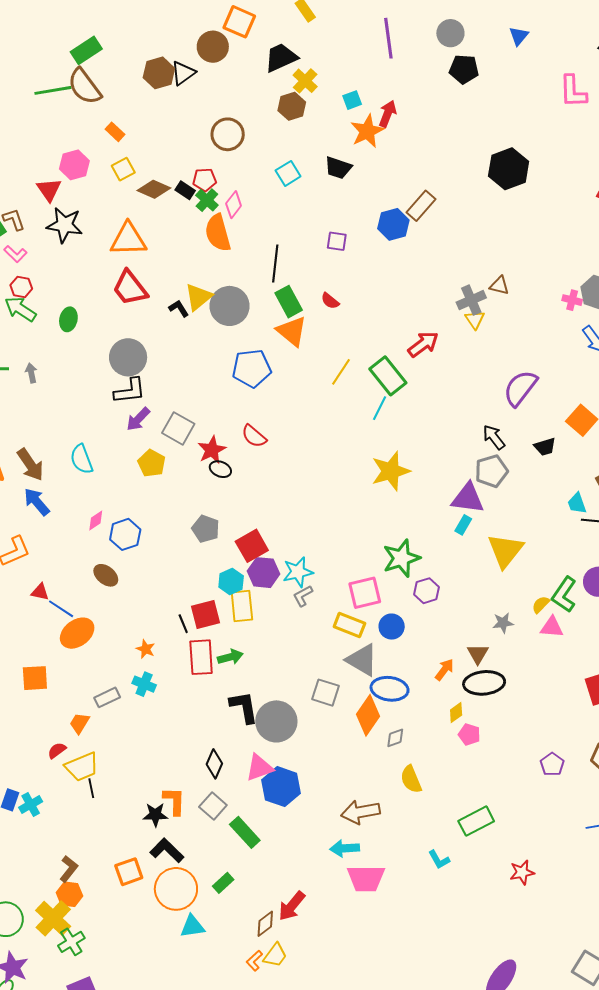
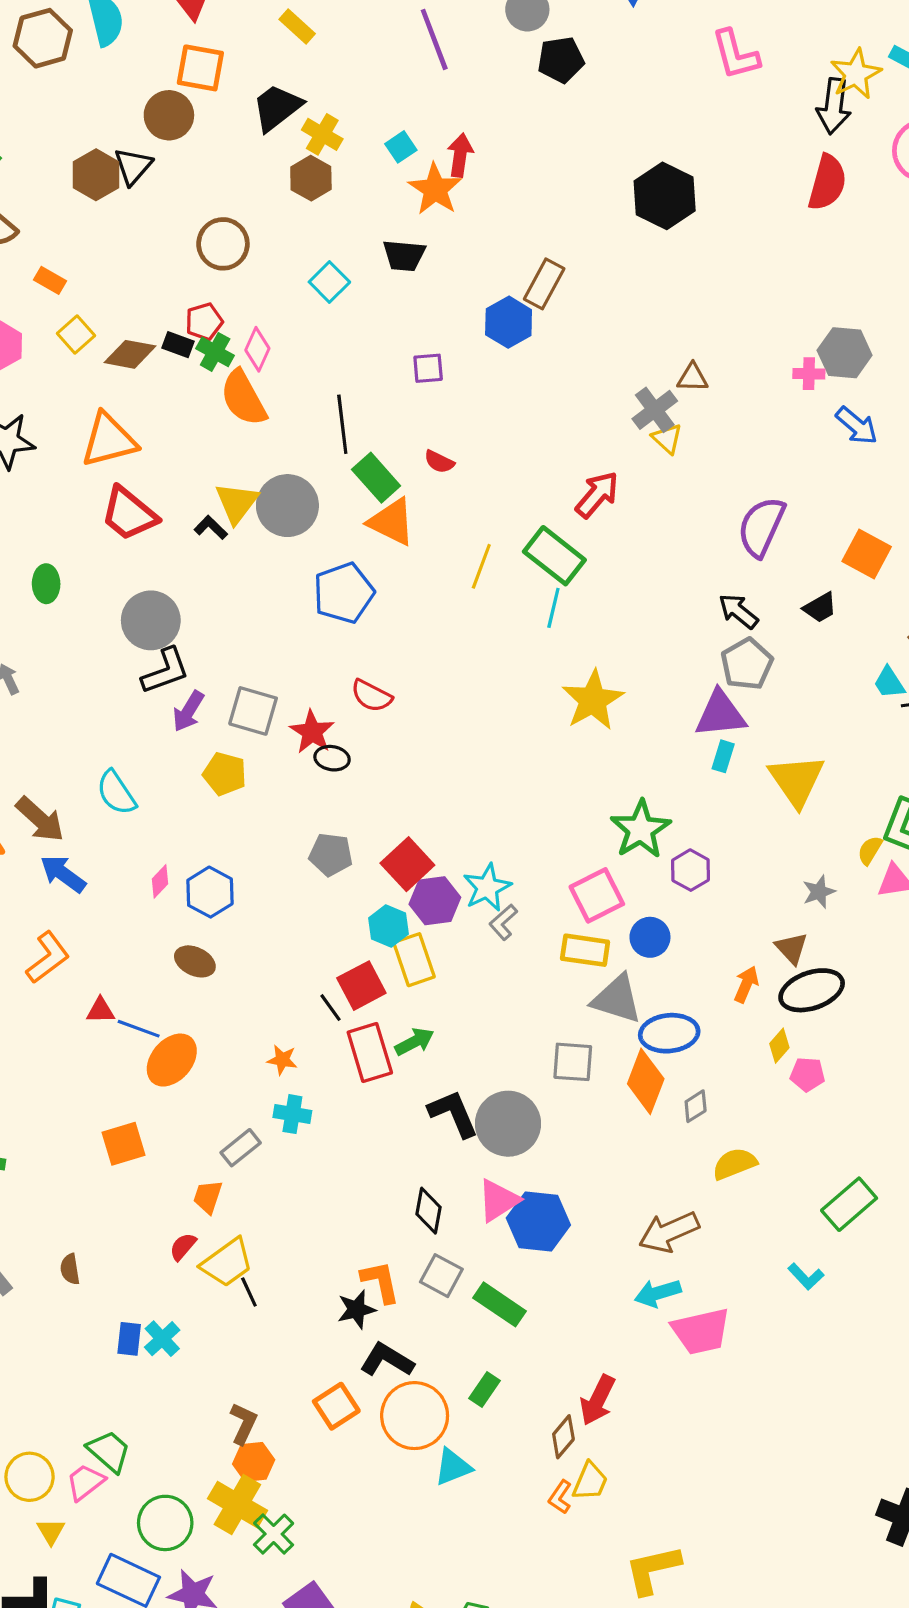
yellow semicircle: (411, 779) -> (735, 1164), turned 104

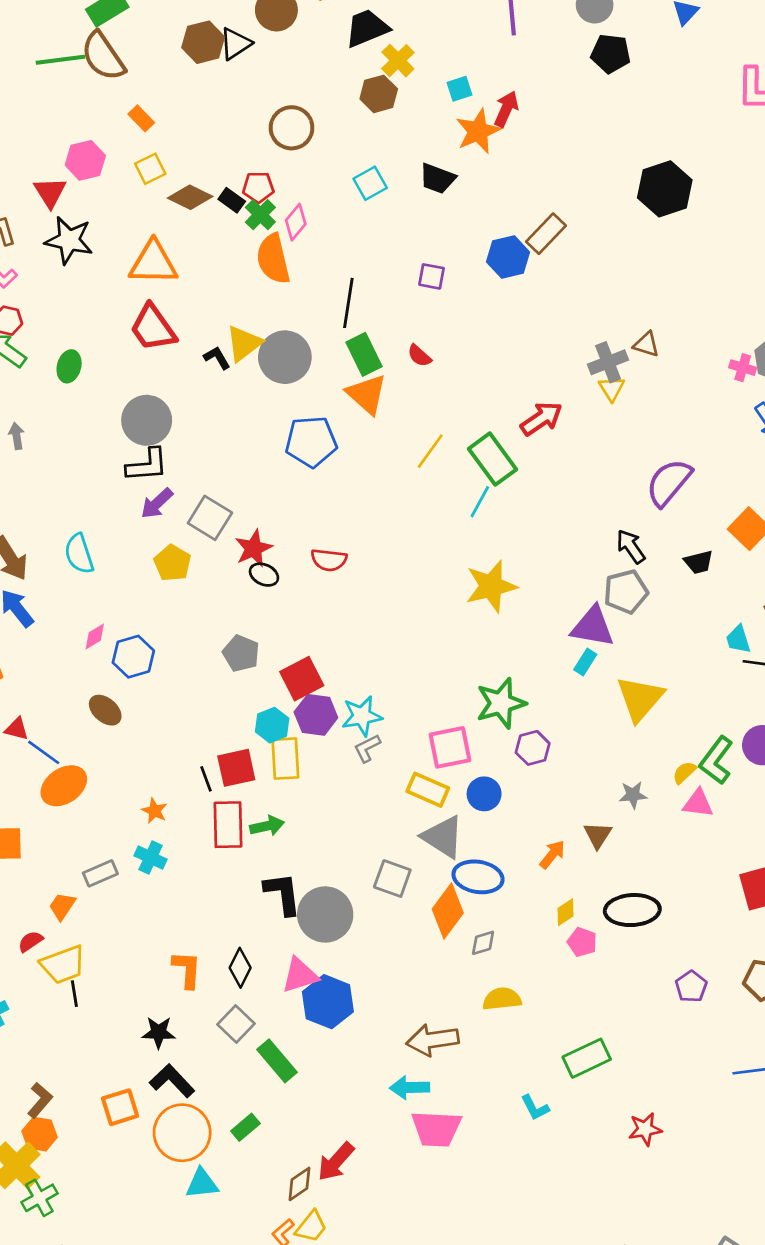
red semicircle: (371, 696) -> (329, 560), moved, turned -36
black ellipse: (812, 990) -> (632, 910), moved
orange L-shape: (380, 1282) -> (187, 969), moved

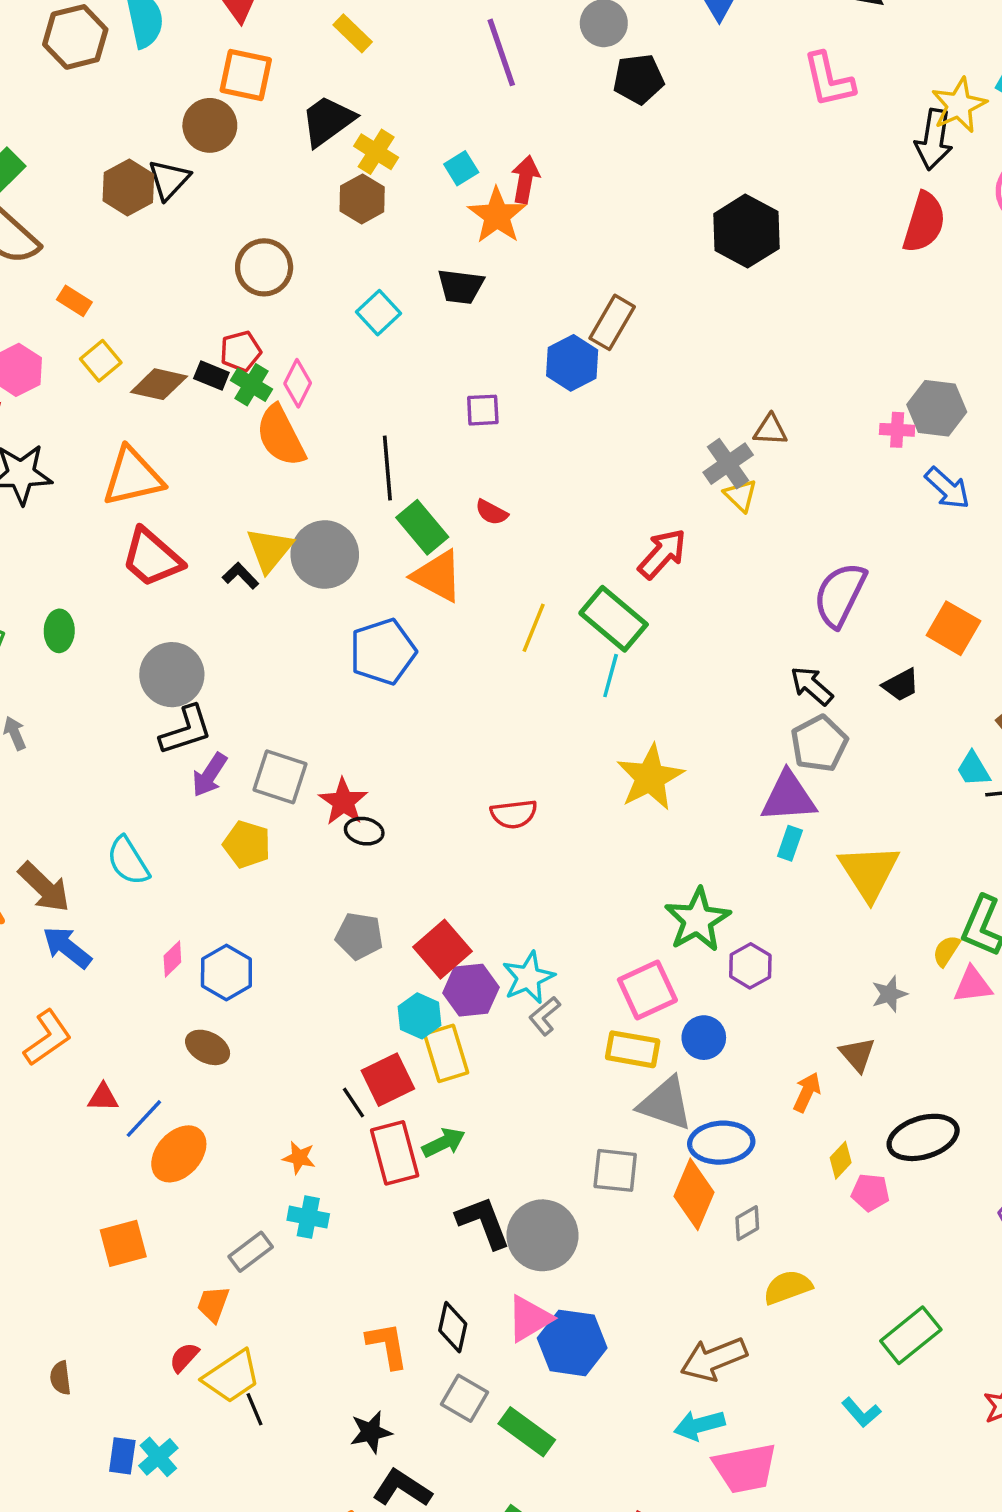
red semicircle: (329, 560) -> (514, 814), moved
blue line: (44, 752) -> (144, 1119), turned -69

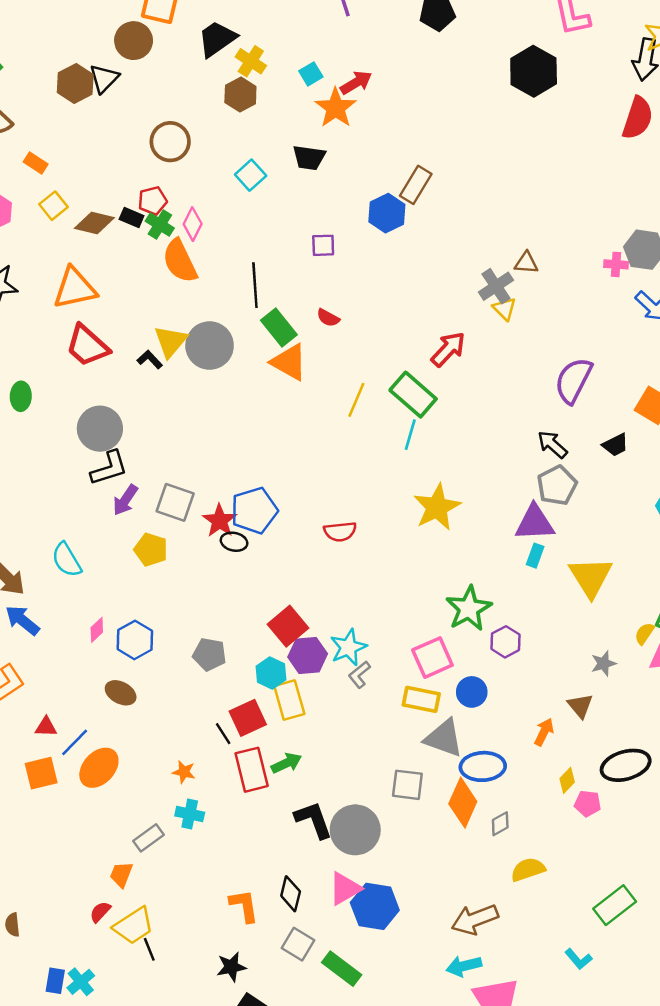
red arrow: (525, 179) -> (356, 83), turned 48
black hexagon: (746, 231) -> (534, 71), moved
blue pentagon: (383, 652) -> (254, 510), moved
gray pentagon: (359, 936) -> (209, 654), moved
orange square: (123, 1243) -> (41, 773), moved

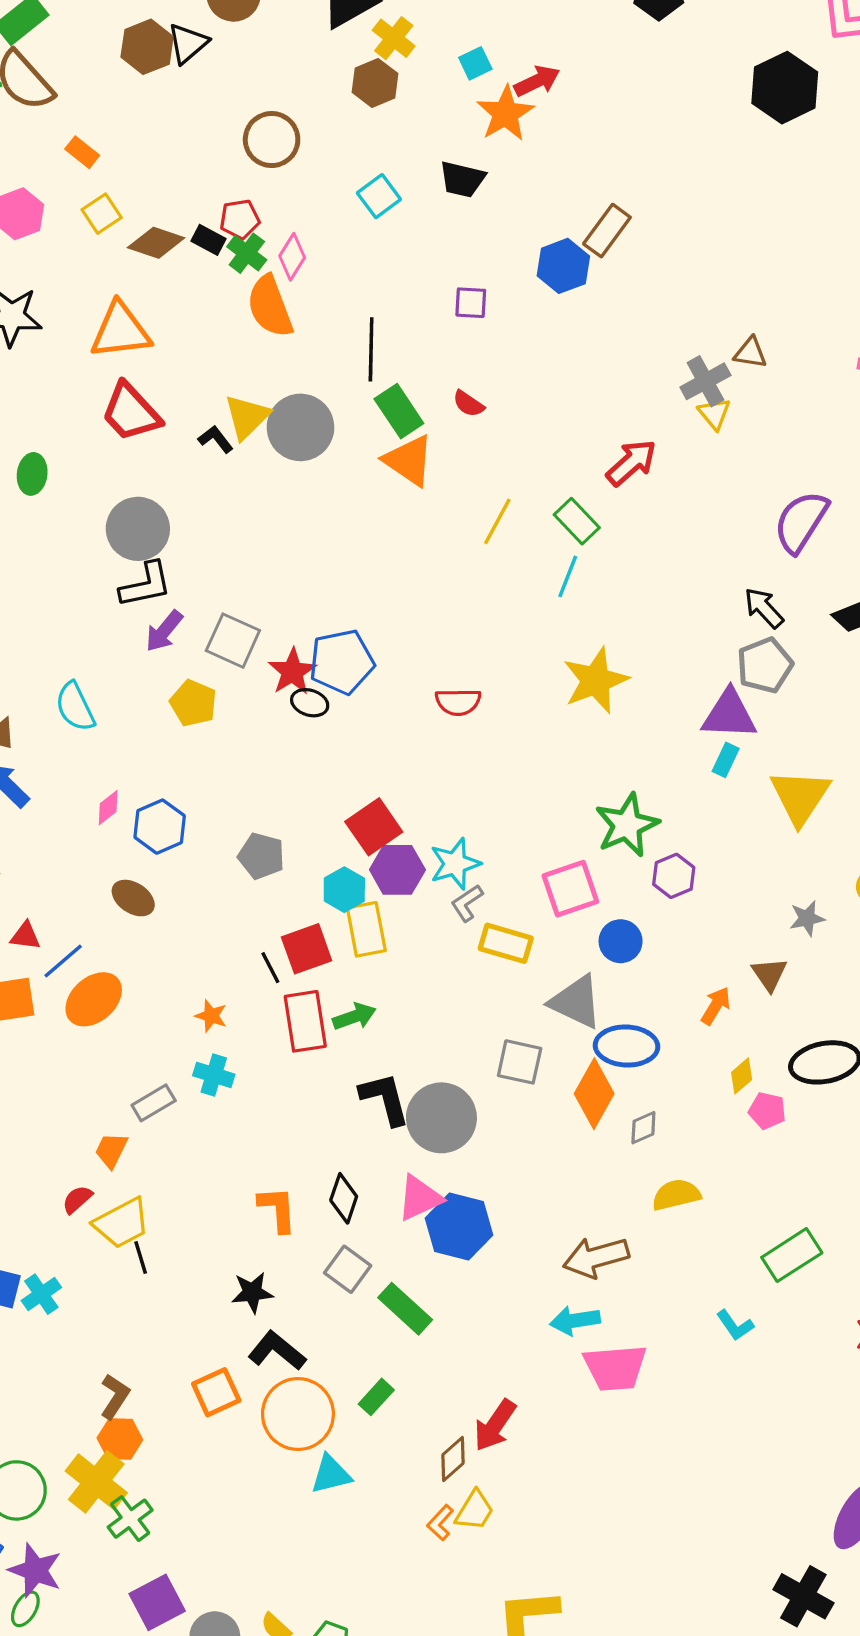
green rectangle: (413, 395) -> (577, 521), size x0.7
yellow rectangle: (421, 699) -> (506, 943), moved

